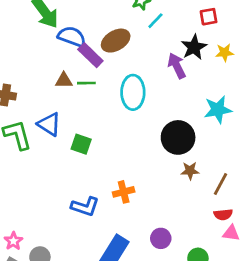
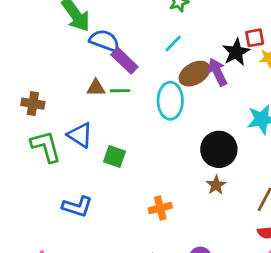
red square: (209, 17) -> (255, 38), moved
cyan line: (155, 21) -> (173, 43), moved
brown ellipse: (116, 41) -> (195, 74), moved
brown star: (190, 171) -> (216, 185), moved, turned -30
blue L-shape: (85, 207) -> (77, 207), moved

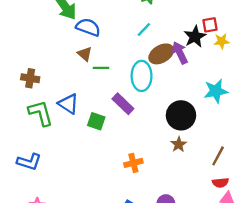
purple rectangle: (124, 61) -> (123, 104), moved
brown triangle: (96, 88) -> (85, 54), moved, turned 42
blue L-shape: (77, 207) -> (29, 162), moved

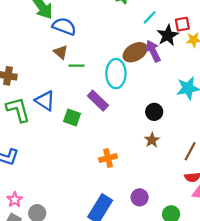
cyan line: (144, 30) -> (150, 17), moved
black circle: (181, 115) -> (154, 112), size x0.6

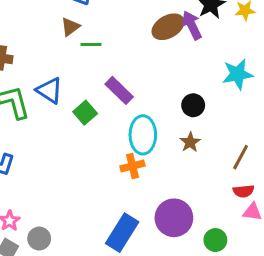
brown triangle: (61, 52) -> (70, 27), turned 42
cyan ellipse: (116, 74) -> (143, 135), moved
green square: (72, 117) -> (85, 113), turned 30
purple circle: (140, 197) -> (174, 218), size x1.6

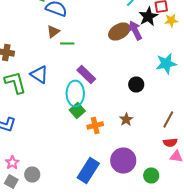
green square: (85, 113) -> (77, 110), moved
cyan ellipse: (143, 135) -> (75, 94), moved
brown star: (190, 142) -> (126, 120), moved

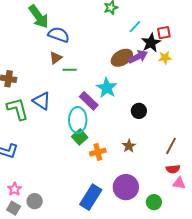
yellow star: (171, 20) -> (165, 58), moved
purple arrow: (135, 30) -> (138, 57), turned 90
cyan star: (166, 64) -> (107, 88), moved, turned -30

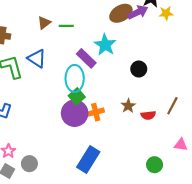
brown triangle: (56, 58) -> (44, 23), moved
red semicircle: (173, 169) -> (148, 115), moved
purple circle: (126, 187) -> (75, 113), moved

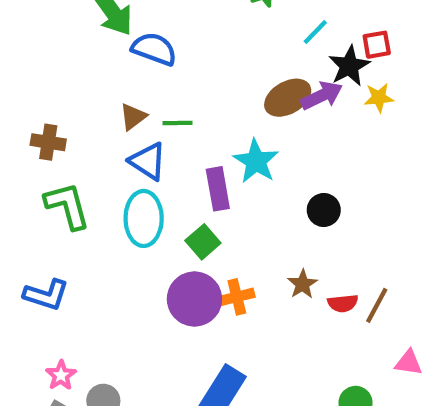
blue triangle: (37, 58) -> (148, 161), moved
purple rectangle: (86, 58) -> (218, 189), turned 36
cyan ellipse: (75, 78) -> (144, 218), moved
green square: (77, 96) -> (203, 242), moved
brown line: (172, 106) -> (377, 305), moved

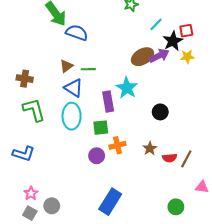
green square: (203, 242) -> (101, 128), turned 35
orange cross: (237, 297) -> (117, 145), moved
purple circle: (194, 299) -> (97, 156), size x0.6

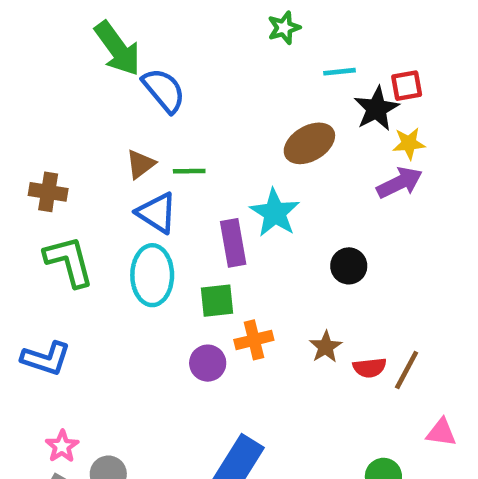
cyan line: (156, 24) -> (339, 72), turned 40
blue semicircle: (77, 33) -> (164, 90), turned 30
purple arrow: (159, 56) -> (400, 183), moved

